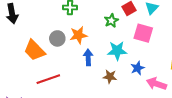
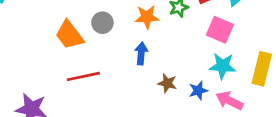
orange star: (78, 35) -> (147, 17), moved
cyan star: (117, 51) -> (223, 66), moved
blue star: (137, 68) -> (198, 91), moved

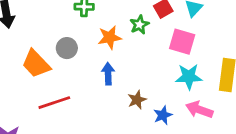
brown star: (167, 83) -> (137, 100), turned -30
blue star: (198, 91) -> (163, 115), moved

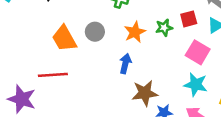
orange star: (110, 37) -> (135, 32), turned -30
brown star: (137, 100) -> (145, 93), size x1.5
red line: (54, 103) -> (53, 75), moved

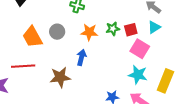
red square: (189, 19) -> (131, 30), moved
orange star: (135, 32) -> (89, 32), turned 30
brown star: (145, 93) -> (60, 77), moved

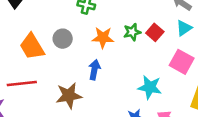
red square: (131, 30) -> (155, 32), turned -32
pink square: (140, 49) -> (182, 62), moved
cyan star: (138, 75) -> (150, 87), moved

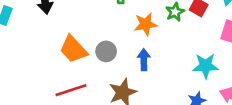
gray circle: (63, 39) -> (106, 51), moved

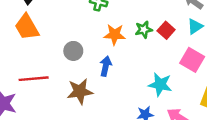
orange trapezoid: (73, 49) -> (27, 27), moved

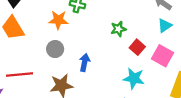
red square: (166, 30) -> (137, 47), moved
orange star: (115, 35) -> (58, 20), moved

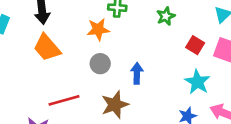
green star: (118, 29) -> (166, 16), moved
cyan star: (134, 78) -> (197, 82), turned 30

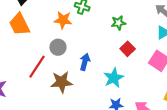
red square: (195, 45) -> (128, 49), moved
cyan star: (197, 82) -> (114, 78), moved
red line: (64, 100) -> (37, 67), moved, turned -55

